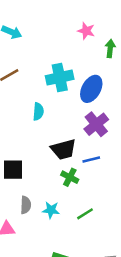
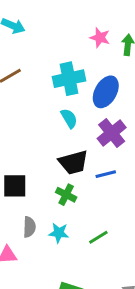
pink star: (86, 31) -> (100, 38), moved
cyan semicircle: (38, 112) -> (69, 118), moved, turned -36
green cross: (70, 177) -> (66, 195), moved

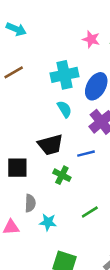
black trapezoid: (73, 162) -> (50, 145), moved
blue line: (106, 174) -> (86, 154), moved
cyan star: (59, 233) -> (48, 222), moved

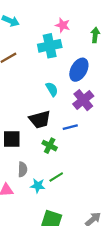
pink star: (91, 39) -> (63, 25), moved
cyan cross: (64, 75) -> (50, 46), moved
green line: (90, 212) -> (56, 177), moved

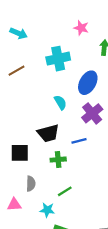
pink star: (63, 25) -> (81, 28), moved
green cross: (50, 146) -> (58, 160), turned -32
cyan star: (38, 186) -> (47, 210), moved

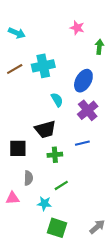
cyan cross: (58, 59) -> (43, 66), moved
blue line: (79, 141) -> (82, 143), moved

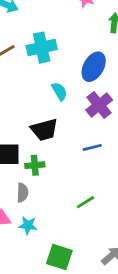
green cross: (55, 155) -> (35, 165), moved
green line: (61, 185) -> (85, 202), moved
cyan star: (44, 203) -> (28, 225), moved

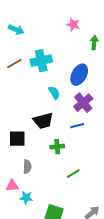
blue line: (92, 147) -> (77, 126), moved
green cross: (35, 165) -> (57, 147), moved
cyan star: (28, 225) -> (26, 198), moved

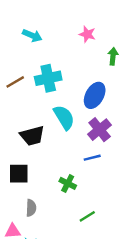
cyan arrow: (16, 30) -> (32, 35), moved
cyan semicircle: (54, 93) -> (64, 117), size x1.5
black trapezoid: (43, 121) -> (32, 136), moved
green cross: (57, 147) -> (68, 183), turned 32

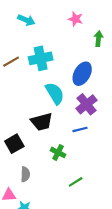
black trapezoid: (32, 136) -> (42, 122), moved
black square: (19, 174) -> (14, 144), turned -30

